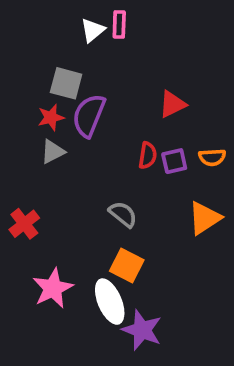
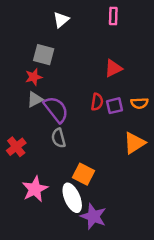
pink rectangle: (119, 24) -> (113, 16), moved
purple semicircle: (89, 116) -> (56, 109), moved, turned 120
gray semicircle: (123, 214) -> (59, 138), moved, turned -144

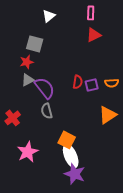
red triangle: (113, 68) -> (94, 35), moved
white ellipse: (72, 198) -> (71, 156), moved

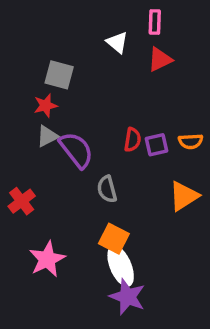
white triangle: (49, 16) -> (117, 42), moved, turned -40
gray semicircle: (47, 111) -> (107, 189), moved

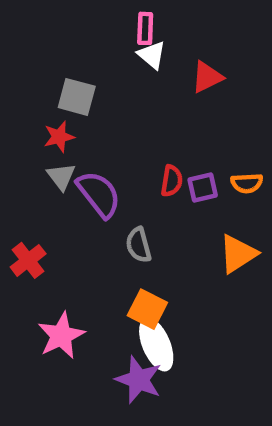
pink rectangle: (155, 22) -> (145, 28), moved
gray triangle: (47, 136) -> (61, 176), turned -40
purple star: (127, 297) -> (139, 380), moved

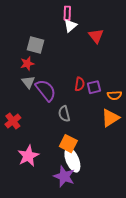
white triangle: (152, 55) -> (70, 26), turned 40
red triangle: (207, 77) -> (96, 36), turned -42
orange semicircle: (247, 183) -> (114, 95), moved

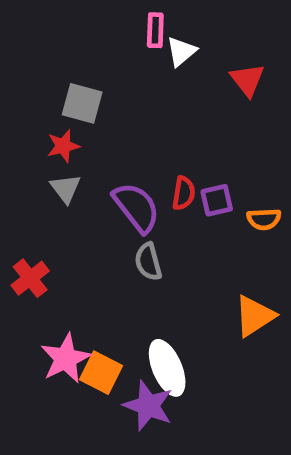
white triangle: (70, 26) -> (181, 51), moved
red triangle: (96, 36) -> (247, 80), moved
purple semicircle: (46, 90) -> (136, 207), moved
orange triangle: (110, 118) -> (254, 316), moved
orange square: (68, 144) -> (101, 373), moved

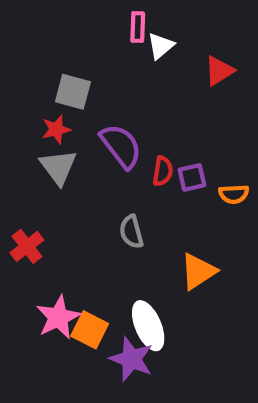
red triangle: (247, 80) -> (219, 71), turned 36
gray triangle: (66, 188) -> (58, 167), size x1.4
purple semicircle: (136, 207) -> (121, 146), moved
orange triangle: (254, 316) -> (198, 271), moved

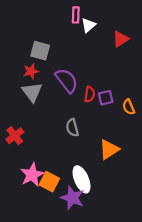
orange semicircle: (234, 194) -> (129, 107), turned 70

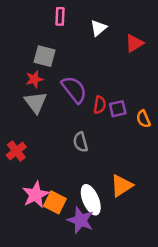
pink rectangle: (76, 15) -> (60, 16), moved
orange triangle: (109, 149) -> (122, 186), moved

